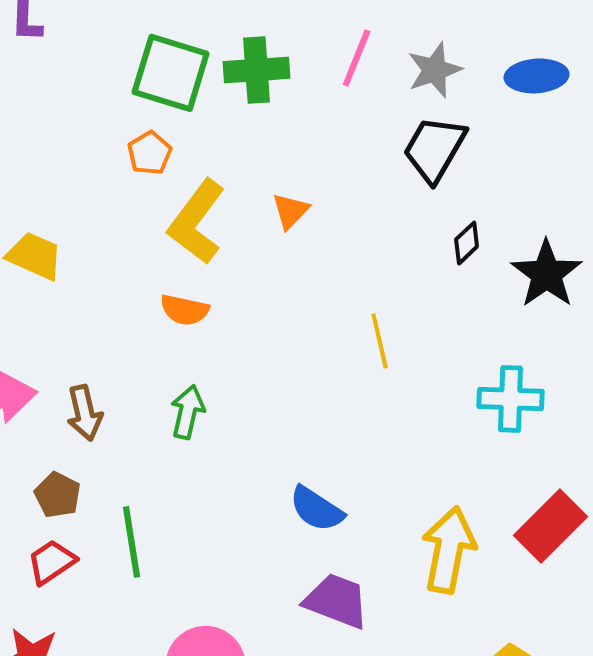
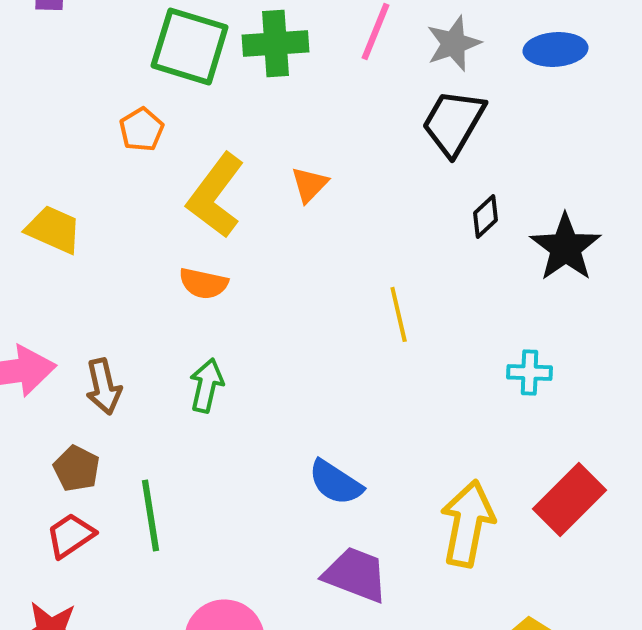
orange pentagon: (150, 153) -> (142, 129), moved
cyan cross: (511, 399) -> (530, 372), size x0.7

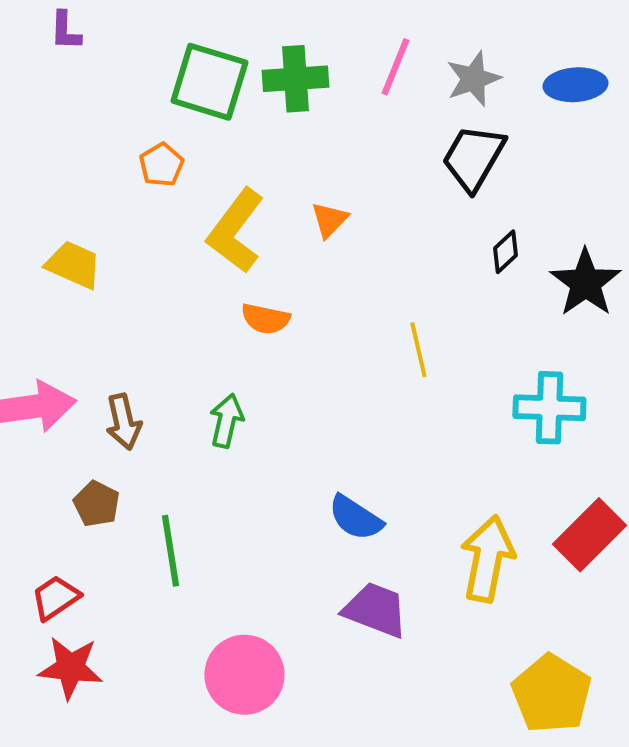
orange semicircle: (204, 283) -> (265, 319), moved
cyan cross: (530, 372) -> (549, 408), size x1.6
red trapezoid: (71, 535) -> (55, 598), moved

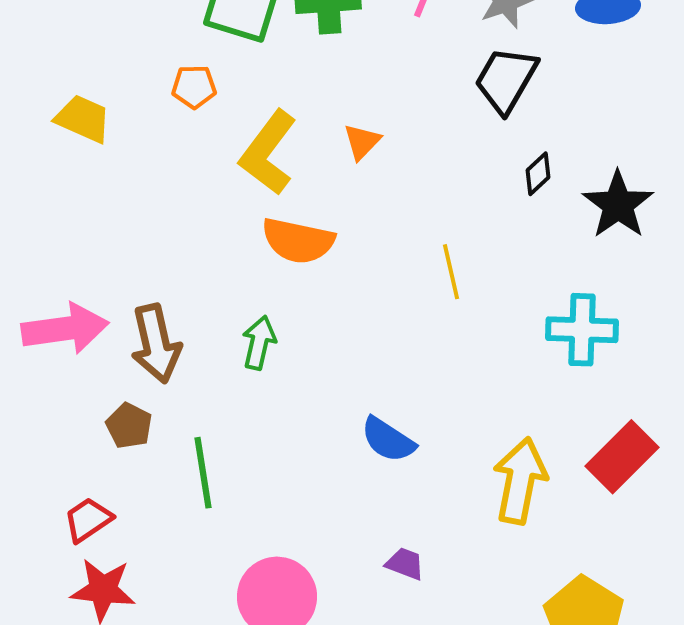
orange pentagon: (161, 165) -> (194, 87), turned 30
yellow trapezoid: (73, 265) -> (83, 119), moved
orange semicircle: (265, 319) -> (298, 241), size x1.5
brown arrow: (123, 422) -> (156, 344), size x1.4
purple trapezoid: (375, 610) -> (405, 564), moved, size x0.6

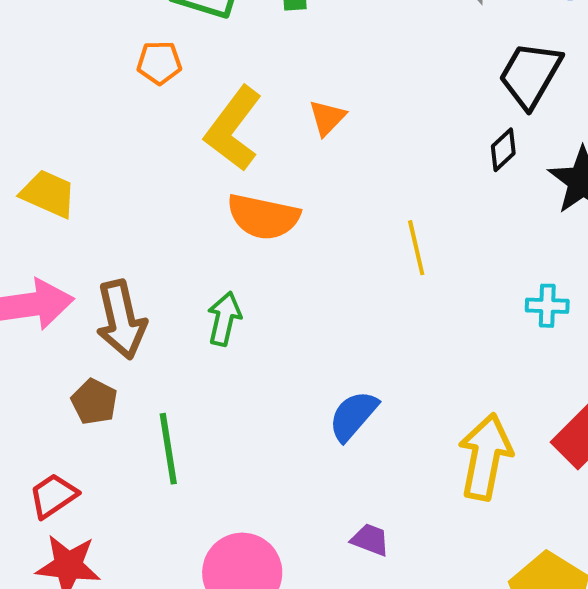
black trapezoid: (506, 80) -> (530, 75), moved
yellow trapezoid: (83, 119) -> (48, 194), moved
cyan cross: (582, 330) -> (547, 306), size x0.6
blue semicircle: (388, 440) -> (353, 416), turned 98

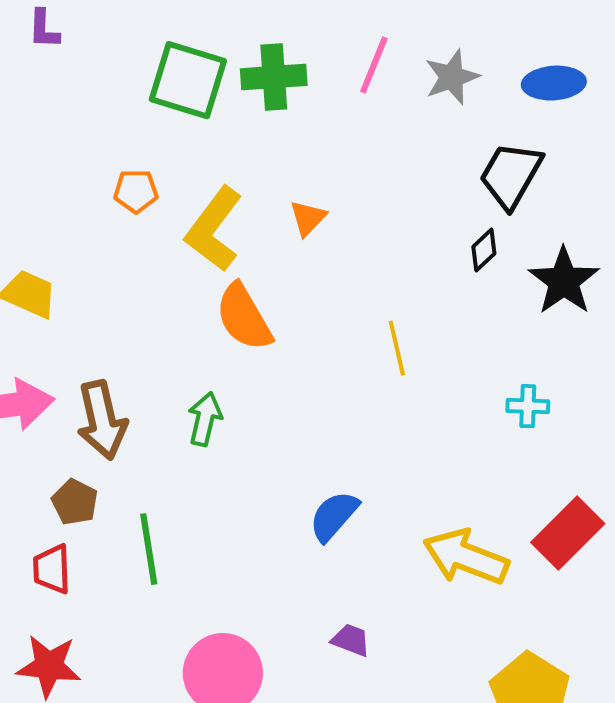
orange pentagon: (159, 63) -> (136, 191), moved
orange semicircle: (263, 217) -> (244, 317), turned 48
yellow arrow: (485, 457) -> (466, 557), turned -80
red trapezoid: (53, 496) -> (52, 569), moved, turned -58

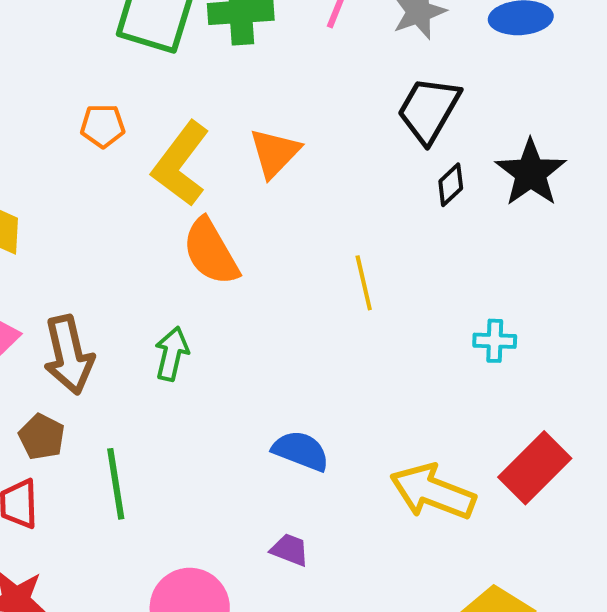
black trapezoid: (511, 175) -> (429, 110), moved
orange triangle: (308, 218) -> (275, 153), size x1.4
black star: (564, 281) -> (531, 173), moved
blue semicircle: (334, 516) -> (301, 451), turned 70
purple trapezoid: (351, 640) -> (290, 550), moved

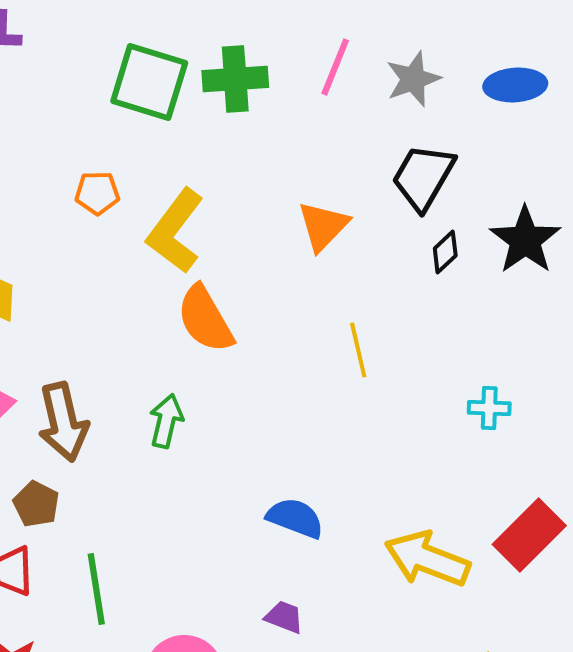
orange triangle: (275, 153) -> (323, 226), moved
green line: (116, 484) -> (96, 589), moved

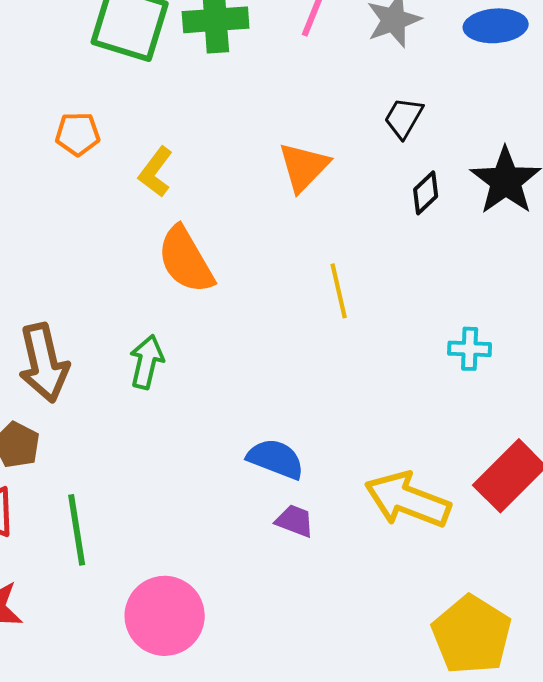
black trapezoid: (423, 177) -> (404, 118), size x0.6
yellow L-shape: (175, 231) -> (156, 172), size x0.6
purple trapezoid: (284, 617) -> (295, 521), moved

